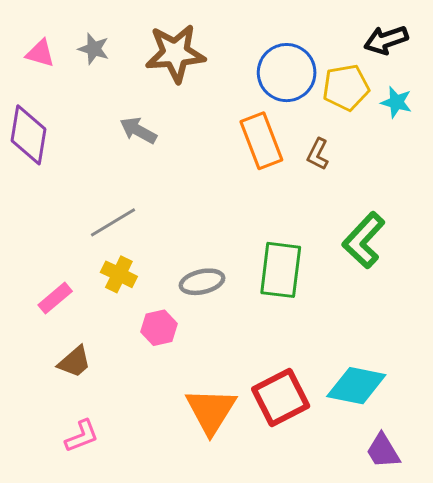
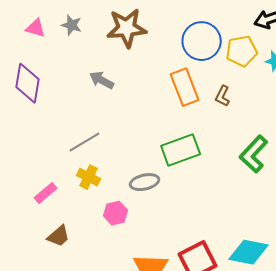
green rectangle: (281, 270) -> (181, 150), moved, turned 63

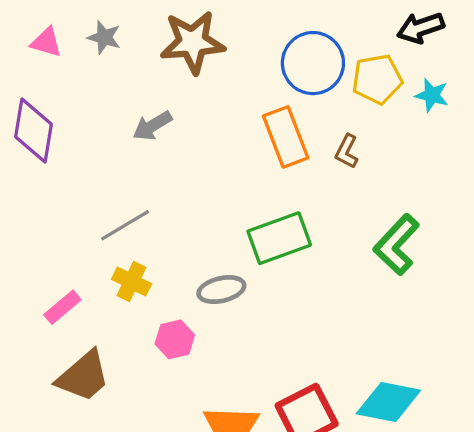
gray arrow: (102, 80) -> (152, 126), turned -60
brown trapezoid: (59, 236) -> (83, 376), size x1.5

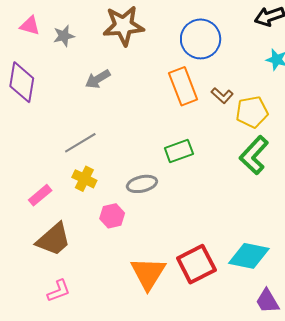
gray star: (104, 37) -> (64, 36), moved, turned -30
yellow pentagon: (377, 79) -> (252, 112), moved
brown L-shape: (347, 151) -> (222, 96), turned -75
green rectangle: (279, 238) -> (179, 151), size x0.7

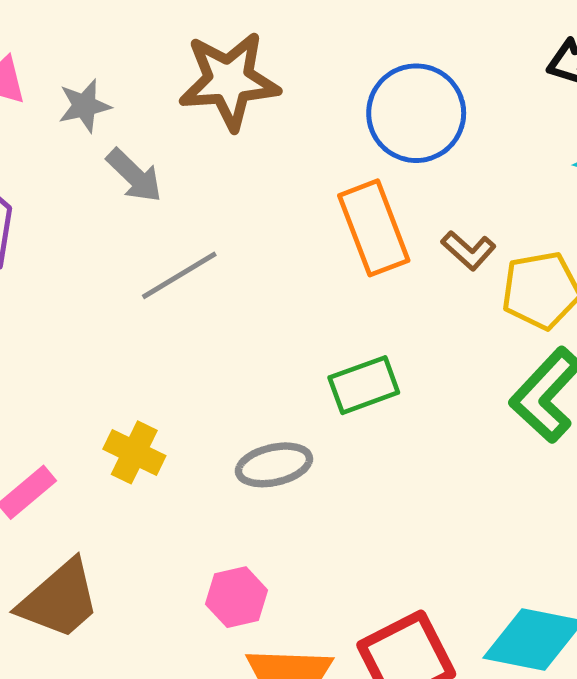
gray arrow: (98, 79) -> (134, 176), moved, turned -105
gray line: (80, 143) -> (179, 275), moved
pink hexagon: (112, 216) -> (237, 597), moved

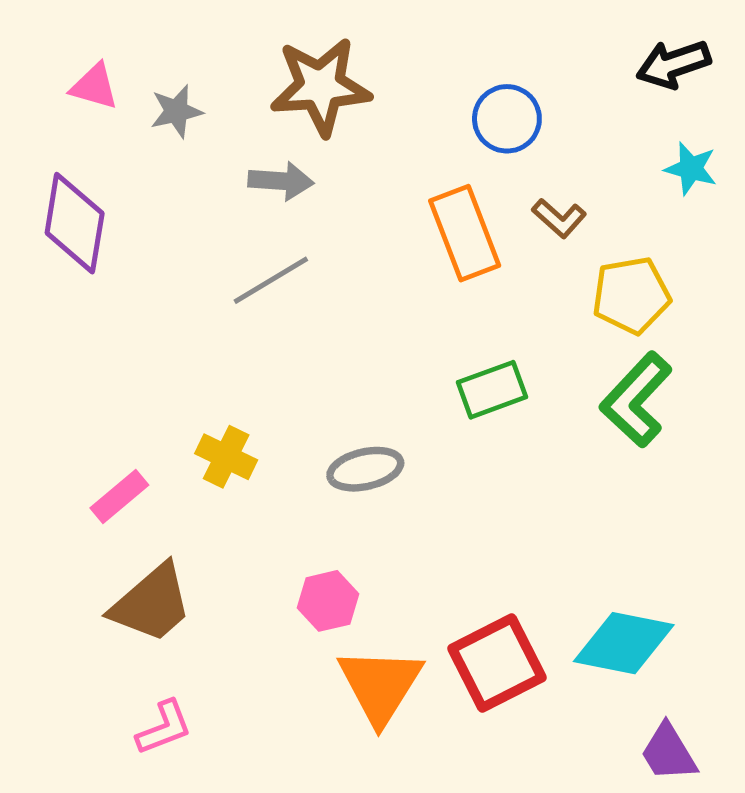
blue circle: (416, 113) -> (507, 119), size x0.7
gray arrow: (134, 176) -> (281, 181), moved, turned -40
brown L-shape: (469, 250) -> (559, 218), moved
green rectangle: (364, 385) -> (492, 390), moved

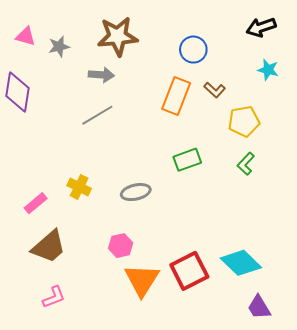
orange rectangle: (465, 233) -> (176, 96), turned 42
green L-shape: (636, 400) -> (246, 164), size x0.6
cyan diamond: (624, 643) -> (241, 263), turned 33

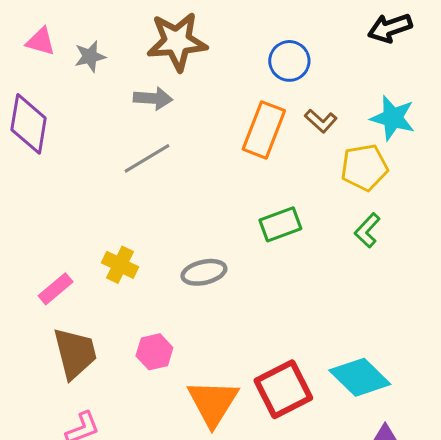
cyan star: (268, 70) -> (393, 118), moved, size x1.4
pink hexagon: (121, 246) -> (154, 352), moved
brown trapezoid: (49, 247) -> (75, 353), turned -63

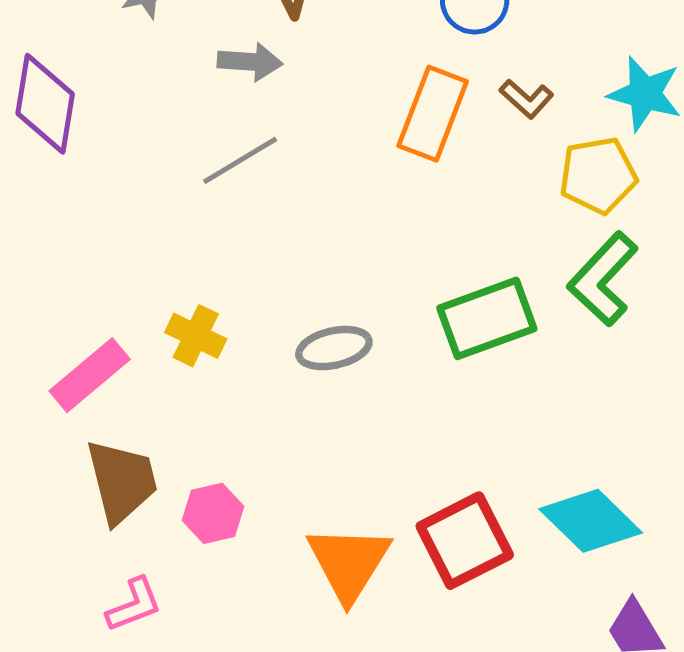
green rectangle: (280, 224) -> (487, 318), moved, size x1.4
green L-shape: (367, 230) -> (603, 279), size x1.6
pink rectangle: (56, 289) -> (90, 375), size x1.4
pink hexagon: (154, 352) -> (213, 513), moved

